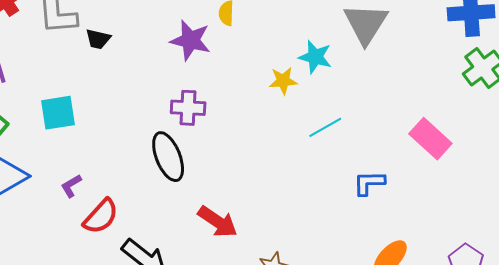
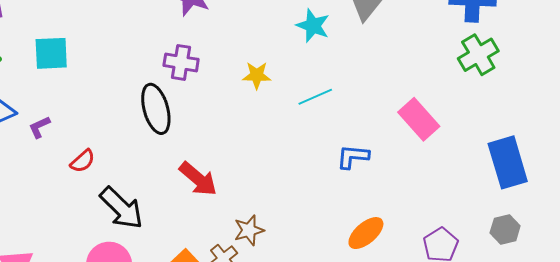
yellow star: (283, 81) -> (257, 75), moved
purple L-shape: (71, 186) -> (39, 127), moved
red semicircle: (101, 216) -> (83, 161), size x0.7

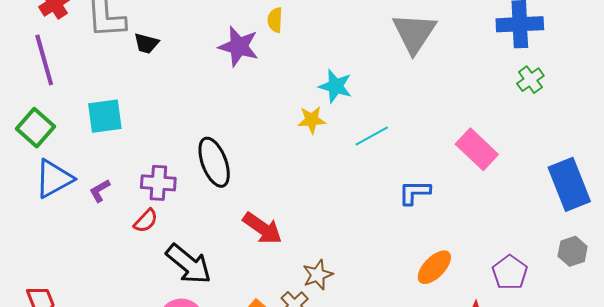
cyan star: (313, 26) -> (335, 86), moved
green cross: (478, 55) -> (530, 80), size x0.7
purple cross: (181, 62) -> (158, 183), moved

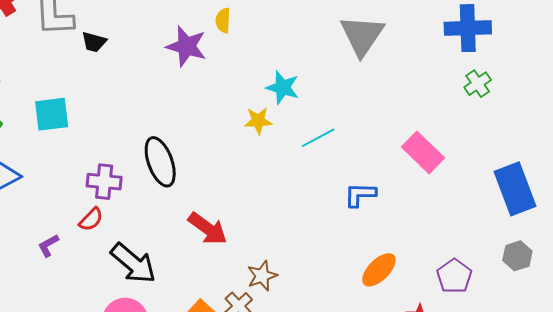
purple L-shape: (100, 191) -> (48, 246), moved

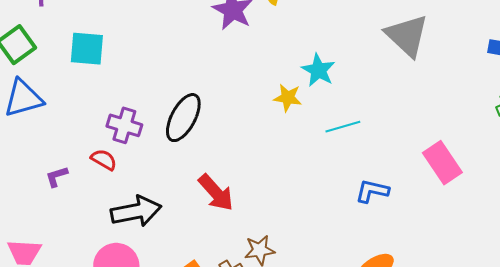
gray triangle: (362, 35) -> (407, 36), turned -33
black ellipse: (160, 162) -> (183, 118), turned 36
red semicircle: (91, 219) -> (104, 160), turned -116
black arrow: (133, 263) -> (136, 211), turned -63

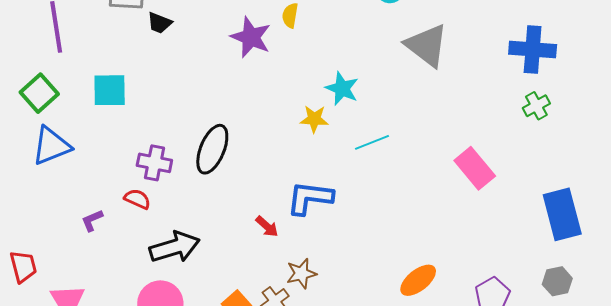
blue L-shape: (372, 191) -> (310, 198), moved, size x1.4
red arrow: (216, 193) -> (267, 226), moved, size x0.6

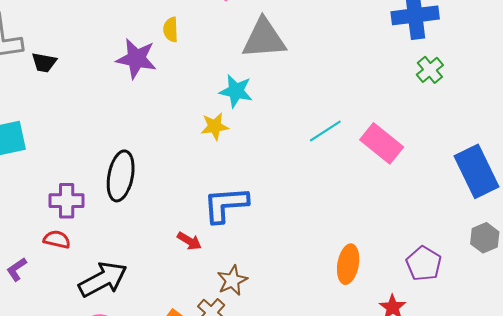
gray triangle: (427, 45) -> (264, 39), moved, turned -30
cyan line: (372, 142) -> (325, 131), moved
orange ellipse: (418, 280) -> (348, 264), turned -30

